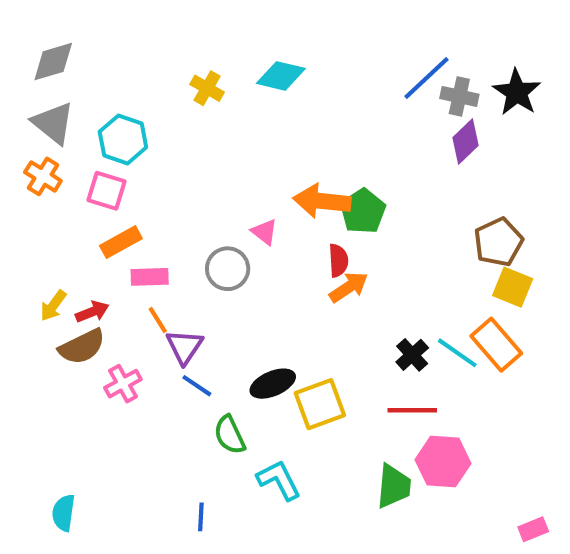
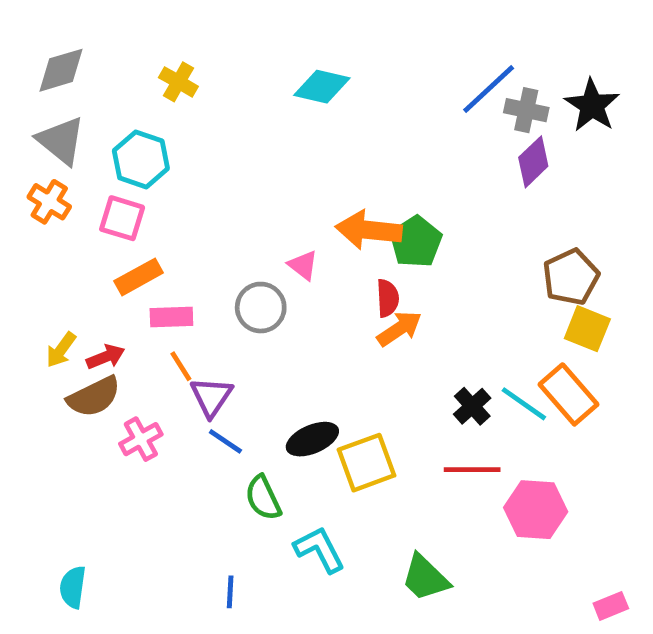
yellow cross: (207, 88) -> (178, 82), moved
pink hexagon: (443, 462) -> (536, 510), moved
green trapezoid: (394, 486) -> (425, 578), moved, turned 129

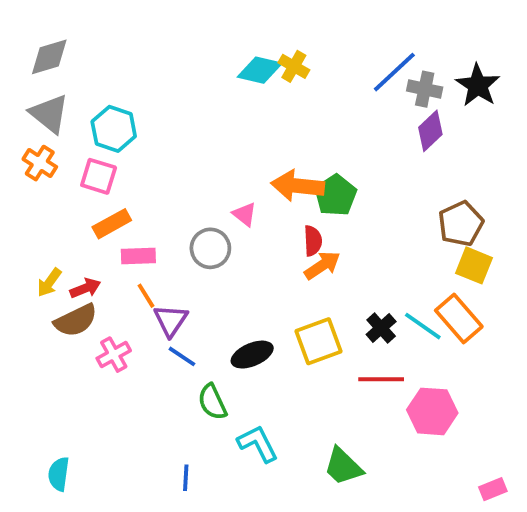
yellow cross: (178, 82) -> (294, 66), moved
yellow square: (366, 463) -> (318, 341), moved

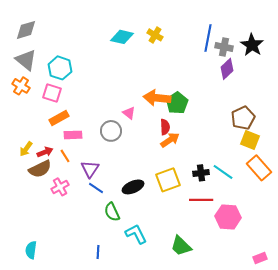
cyan diamond: (260, 70) -> (122, 37), moved
blue line: (394, 72) -> (208, 38), turned -36
orange line: (146, 296) -> (65, 156), moved
orange rectangle: (459, 318) -> (259, 168), moved
black cross: (381, 328) -> (201, 173), turned 35

